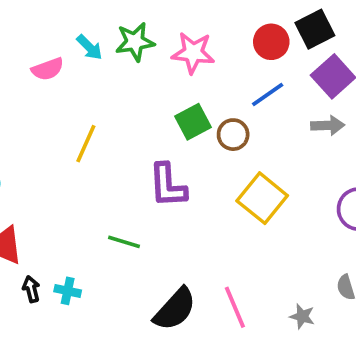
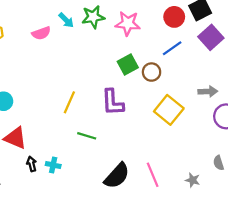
gray arrow: (328, 125) -> (208, 92), moved
yellow line: (86, 144) -> (69, 102), moved

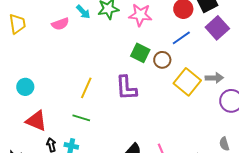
green square: (128, 64) -> (140, 53), turned -36
yellow square: (169, 110) -> (187, 82), moved
green line: (87, 136) -> (81, 118), moved

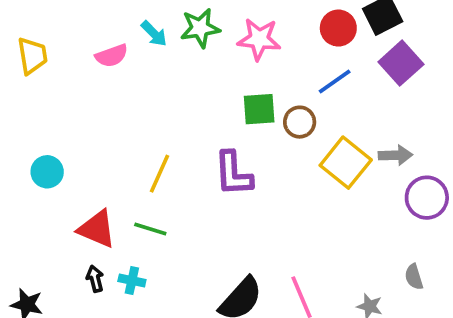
green square: (140, 53) -> (259, 109), turned -30
red triangle: (36, 121) -> (97, 229), moved

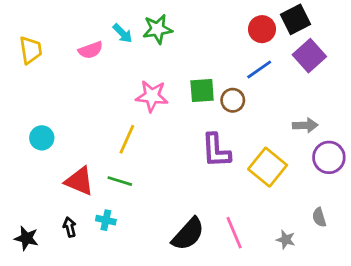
pink star: (259, 39) -> (152, 96), moved
yellow square: (346, 163) -> (268, 167), moved
purple L-shape: (233, 174) -> (216, 150), moved
black arrow: (95, 279) -> (70, 227), moved

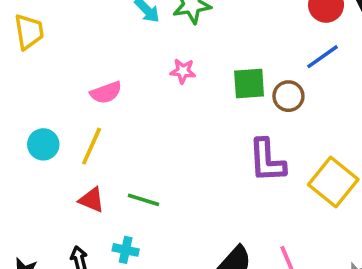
pink semicircle: (91, 50) -> (106, 93), moved
pink star: (152, 96) -> (183, 71), moved, size x0.6
yellow line: (127, 139) -> (92, 146), moved
red triangle: (79, 181) -> (92, 200), size x0.7

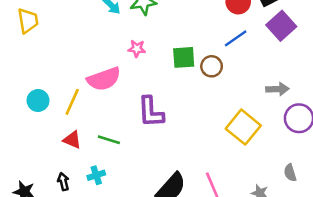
pink semicircle: (106, 93) -> (104, 79), moved, size x1.5
purple L-shape: (267, 161) -> (151, 112), moved
cyan cross: (126, 250) -> (96, 175), turned -30

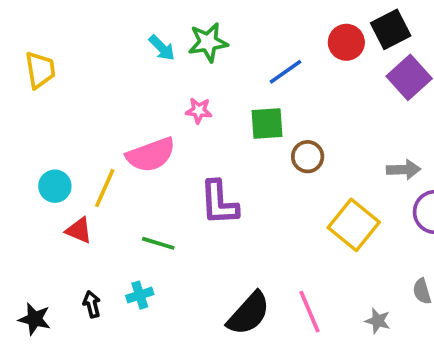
blue line: (236, 38) -> (285, 72), moved
brown circle: (212, 66) -> (308, 157), moved
red triangle: (72, 140) -> (79, 230), moved

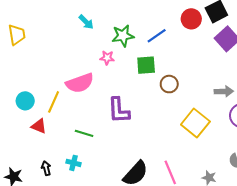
green star: (208, 42) -> (123, 36), moved
cyan cross: (140, 295) -> (74, 163), turned 32

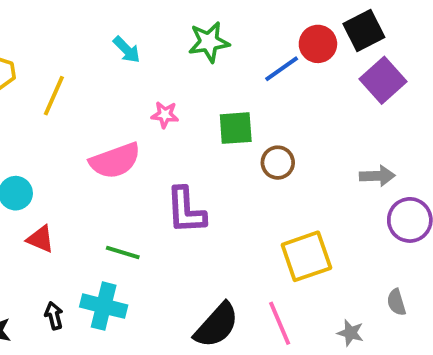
green star: (123, 36) -> (209, 42), moved
blue line: (157, 36) -> (282, 69), moved
yellow line: (54, 102) -> (54, 96), moved
yellow square: (195, 123) -> (306, 256), moved, turned 32
cyan cross: (74, 163) -> (104, 306), size x1.6

